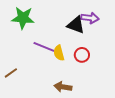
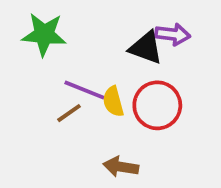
red circle: (82, 55) -> (157, 105), size x1.6
brown line: (11, 73) -> (69, 113), moved

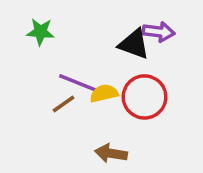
green star: (44, 34) -> (41, 32), size x0.7
yellow semicircle: (113, 102) -> (104, 93), turned 92

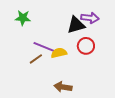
black triangle: (134, 44) -> (76, 25), turned -36
red circle: (145, 97) -> (86, 46), moved, size x0.7

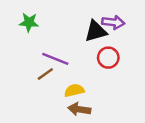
yellow semicircle: (59, 53) -> (74, 90), moved

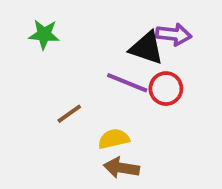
black triangle: (96, 31) -> (147, 48), turned 35
purple line: (55, 59) -> (127, 83), moved

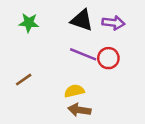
black triangle: (147, 48) -> (82, 20), moved
brown line: (69, 114) -> (24, 80), moved

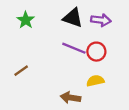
green star: (29, 23) -> (26, 20), turned 30
yellow semicircle: (74, 91) -> (95, 81), moved

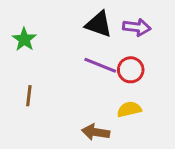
green star: (26, 20) -> (24, 39), moved
brown line: (21, 71) -> (29, 96), turned -48

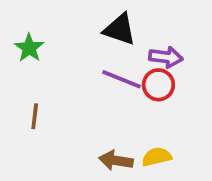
purple arrow: (137, 27) -> (166, 57), moved
yellow semicircle: (129, 109) -> (157, 157), moved

